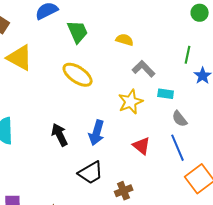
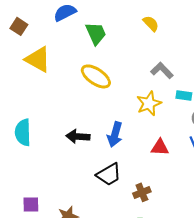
yellow semicircle: (125, 40) -> (151, 23), moved, turned 30
black arrow: (60, 135) -> (78, 136), turned -60
red triangle: (142, 146) -> (160, 147), turned -36

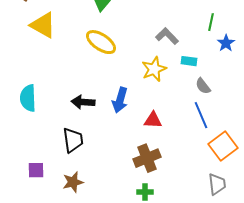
red triangle: (160, 147) -> (153, 120), moved
black trapezoid: (109, 174) -> (73, 140), moved, turned -68
brown cross: (142, 192) -> (147, 158), size x1.5

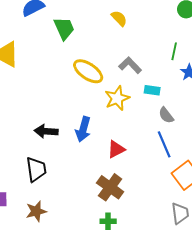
yellow ellipse: (101, 42) -> (88, 71), moved
red triangle: (153, 120) -> (116, 149), turned -30
brown cross: (147, 158) -> (110, 187), turned -32

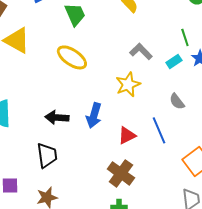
green line: (174, 51) -> (185, 37), turned -30
yellow ellipse: (88, 71) -> (72, 57), moved
cyan rectangle: (152, 90) -> (174, 61), moved, turned -42
blue line: (164, 144) -> (159, 130), moved

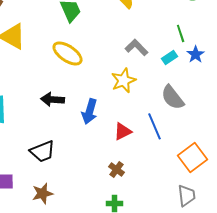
gray semicircle: (177, 101) -> (173, 97), size x1.5
black arrow: (57, 117) -> (53, 99), moved
black trapezoid: (47, 155) -> (43, 151), turned 76
brown cross: (121, 173) -> (117, 169), size x0.6

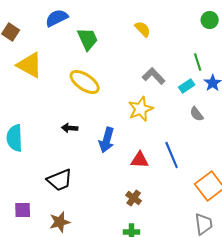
gray semicircle: (173, 97) -> (197, 114), moved, size x0.6
black arrow: (53, 99) -> (70, 128), size x0.7
red triangle: (123, 131) -> (140, 160), turned 30

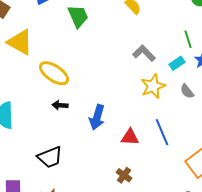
yellow ellipse: (85, 82) -> (54, 73), moved
yellow star: (141, 109) -> (153, 86), moved

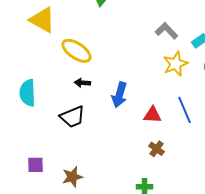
black trapezoid: (50, 157) -> (72, 117), moved
brown cross: (124, 175) -> (156, 149), moved

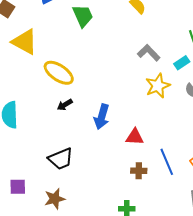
black arrow: (82, 83) -> (65, 105), turned -35
blue line: (184, 110) -> (167, 162), moved
black trapezoid: (72, 117) -> (61, 159), moved
brown cross: (156, 149) -> (139, 171), turned -35

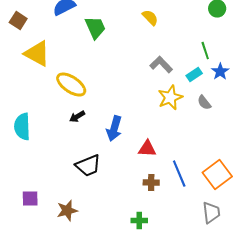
black trapezoid: (61, 159) -> (88, 166), moved

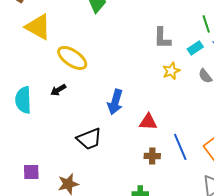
gray L-shape: (161, 65) -> (162, 38), turned -135
yellow star: (170, 98) -> (171, 71), size x0.7
black arrow: (77, 117) -> (58, 90), moved

